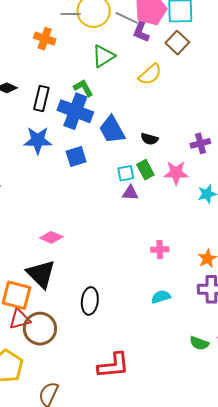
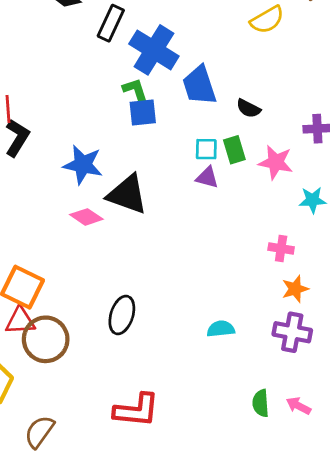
green L-shape: (83, 88) -> (136, 91), moved
blue star: (38, 140) -> (83, 165), moved
pink cross: (160, 250) -> (281, 249), moved
black triangle: (41, 274) -> (127, 194), moved, turned -36
green semicircle: (199, 343) -> (261, 403), turned 54

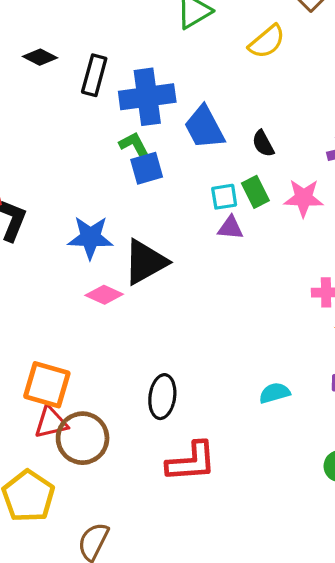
blue cross: (154, 50) -> (147, 97), turned -30
black semicircle: (248, 108) -> (263, 143), turned 45
black triangle: (127, 194) -> (145, 262), turned -39
red L-shape: (136, 410) -> (191, 462), moved

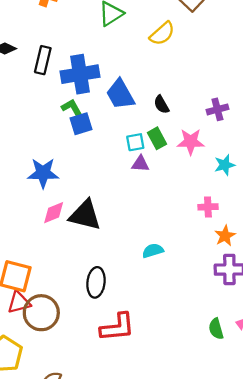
black triangle: (145, 262) -> (85, 215), moved, turned 44
pink diamond: (104, 295) -> (54, 213), turned -45
cyan semicircle: (275, 393) -> (153, 251), moved

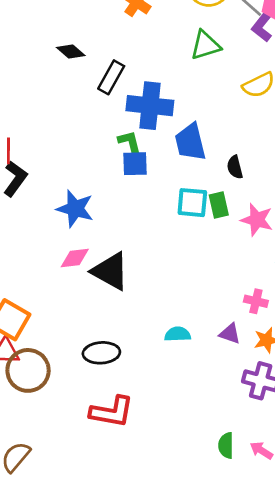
cyan square: (135, 142) -> (192, 203), size x1.4
purple triangle: (140, 164) -> (230, 334), moved
black ellipse: (96, 282) -> (101, 353), turned 64

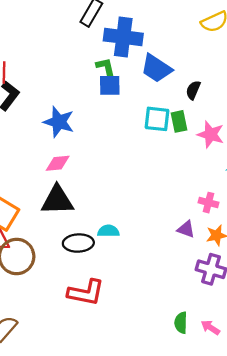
blue trapezoid: (190, 142) -> (156, 68), turned -44
black semicircle: (235, 167) -> (193, 90), turned 36
black triangle: (110, 271) -> (57, 200), moved, turned -32
cyan semicircle: (178, 334) -> (108, 231), moved

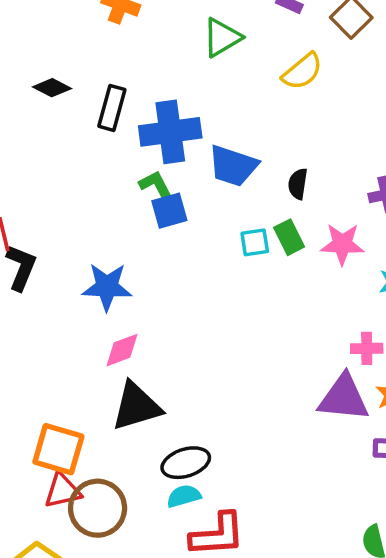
cyan square: (157, 119) -> (255, 242), size x0.7
purple triangle: (186, 229) -> (344, 398), size x1.8
cyan semicircle: (108, 231) -> (184, 496), moved

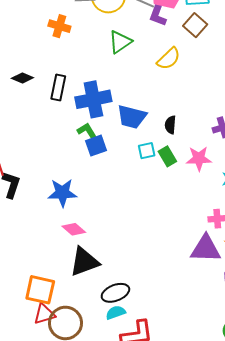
cyan square: (255, 242) -> (147, 151), moved
pink diamond: (122, 350) -> (74, 229), turned 65

